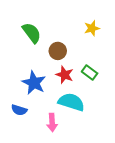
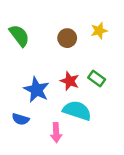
green semicircle: (32, 33) -> (19, 36), moved
brown circle: (58, 51) -> (67, 38), moved

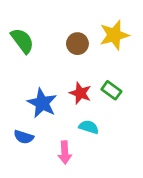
yellow star: (99, 31) -> (114, 35), size x1.5
cyan semicircle: (77, 111) -> (89, 127), size x0.6

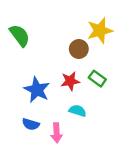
brown circle: (77, 44) -> (79, 49), moved
red star: (80, 93) -> (70, 81), turned -30
blue semicircle: (24, 137) -> (31, 124), moved

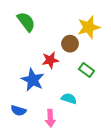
green semicircle: (20, 35) -> (26, 22), moved
red star: (70, 81) -> (50, 60), moved
blue semicircle: (31, 124) -> (18, 111), moved

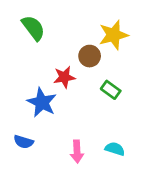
cyan semicircle: (69, 98) -> (115, 149), moved
pink arrow: (50, 118) -> (77, 152), moved

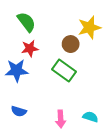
red star: (64, 77) -> (30, 48), moved
green rectangle: (111, 90) -> (64, 70), moved, size x1.5
blue star: (42, 102) -> (17, 70), moved, turned -30

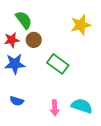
brown circle: (71, 44) -> (34, 40), moved
red star: (30, 48) -> (12, 40), moved
cyan semicircle: (90, 117) -> (82, 106), size x1.5

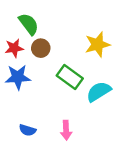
yellow star: (81, 25) -> (97, 45), moved
blue semicircle: (17, 101) -> (27, 130), moved
cyan semicircle: (82, 106) -> (99, 92), moved, turned -50

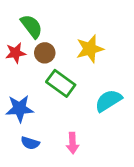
yellow star: (97, 45) -> (90, 49), moved
blue star: (18, 77) -> (20, 109), moved
green rectangle: (70, 77) -> (61, 83), moved

